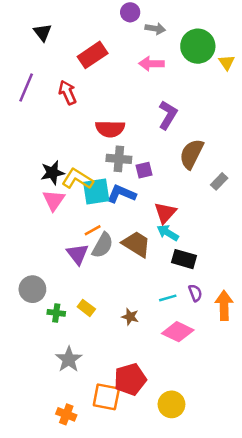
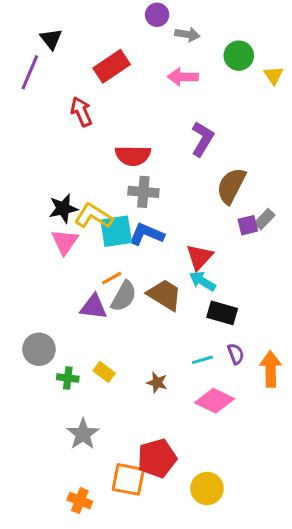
green circle: (198, 46) -> (239, 56), size x0.7
purple line: (26, 87) -> (30, 72), moved
purple square: (144, 170) -> (248, 225), moved
purple triangle: (78, 254) -> (93, 307), turned -45

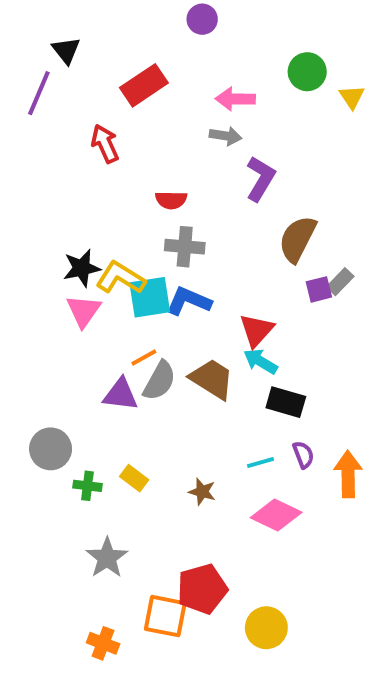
gray arrow: (187, 34) -> (226, 136), moved
red semicircle: (133, 156) -> (171, 200), size x0.7

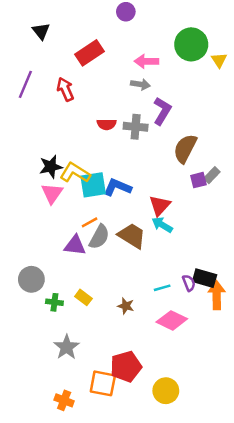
green circle: (307, 72) -> (191, 44), size x1.4
purple line: (39, 93) -> (25, 84), moved
gray cross: (185, 247) -> (136, 127), moved
black rectangle: (286, 402) -> (205, 278), moved

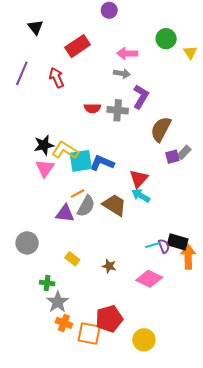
green circle: (191, 44) -> (166, 39), size x0.7
cyan line: (162, 288) -> (152, 245), moved
green cross: (54, 302) -> (47, 283), moved
orange cross: (64, 400) -> (64, 323), moved

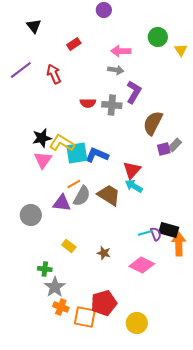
red rectangle: (78, 46) -> (74, 44), size x0.6
purple line: (22, 73) -> (21, 70), turned 30
gray circle: (27, 243) -> (31, 215), moved

